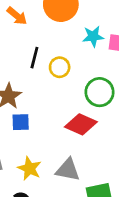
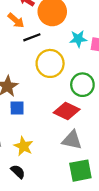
black line: (34, 58) -> (32, 37), moved, turned 54
yellow circle: (60, 67) -> (50, 63), size x1.6
gray triangle: (68, 170) -> (72, 140), moved

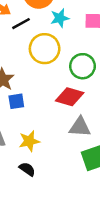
cyan star: (78, 39) -> (60, 18), moved
yellow star: (23, 146) -> (29, 141), turned -30

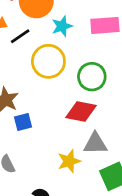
yellow star: (29, 141) -> (69, 161), moved

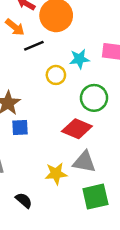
cyan star: (62, 26) -> (79, 59), moved
yellow circle: (48, 61) -> (56, 75), size x0.6

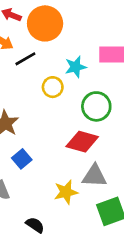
blue square: (20, 127) -> (22, 159), moved, turned -30

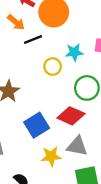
blue square: (22, 159) -> (37, 125), moved, size x1.5

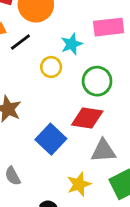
yellow star: (51, 156) -> (79, 184), moved

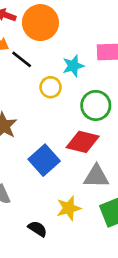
black line: (20, 42) -> (22, 59), turned 70

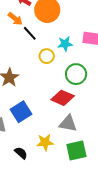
blue square: (44, 160) -> (21, 112), moved

